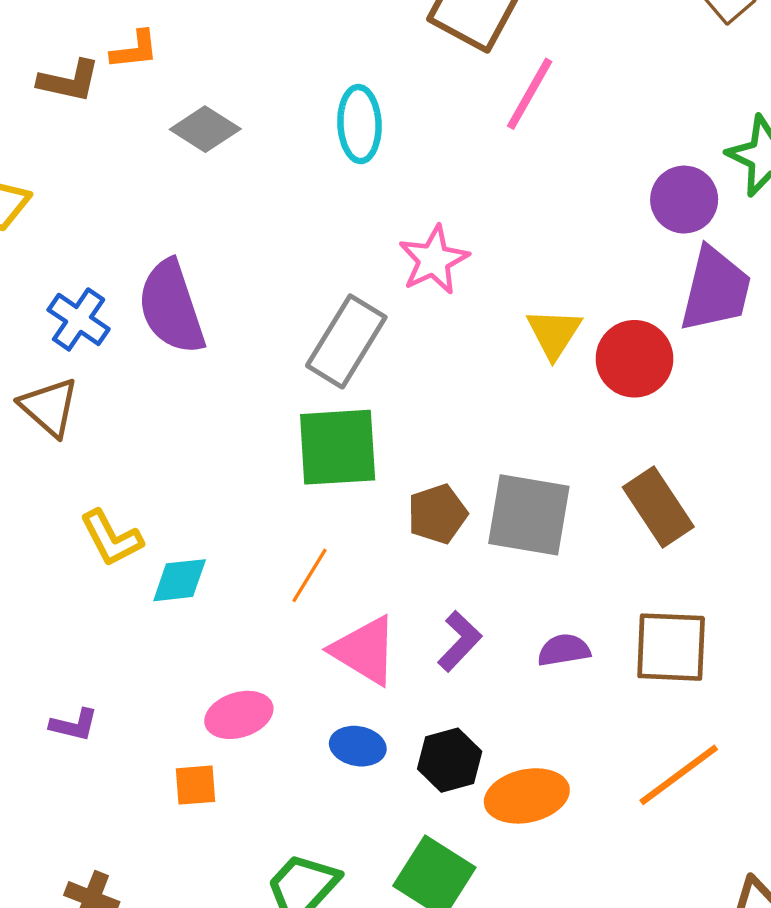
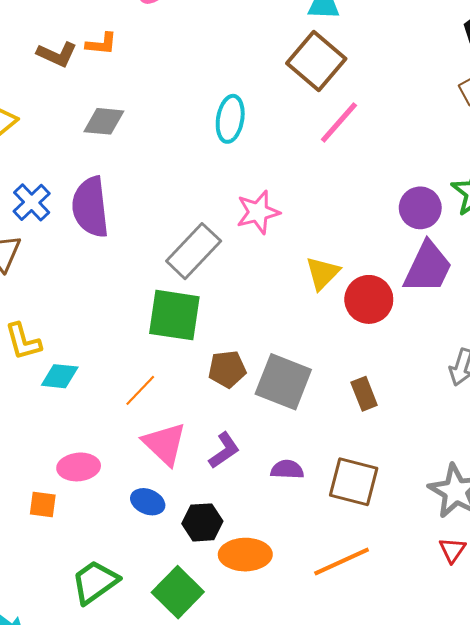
gray diamond: (205, 129) -> (104, 121), moved, turned -39
brown rectangle: (658, 507) -> (364, 394), size x0.7

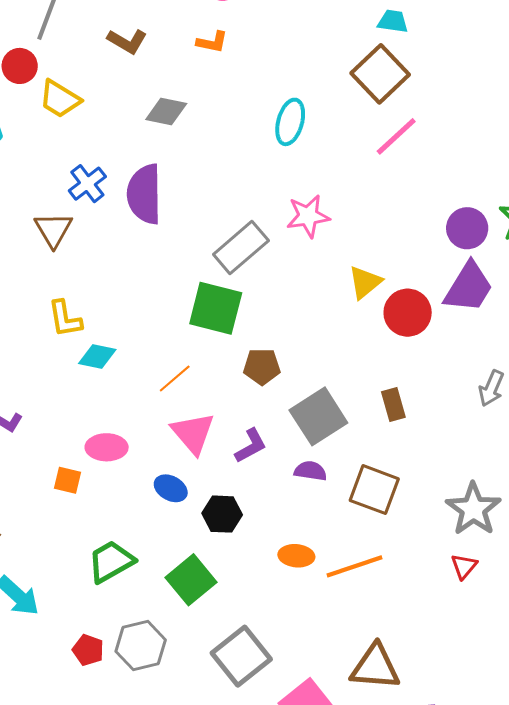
orange L-shape: (101, 44) -> (212, 42), moved
gray square: (283, 382) -> (318, 416), moved, turned 30
orange ellipse: (245, 555) -> (296, 556), moved, size x0.7

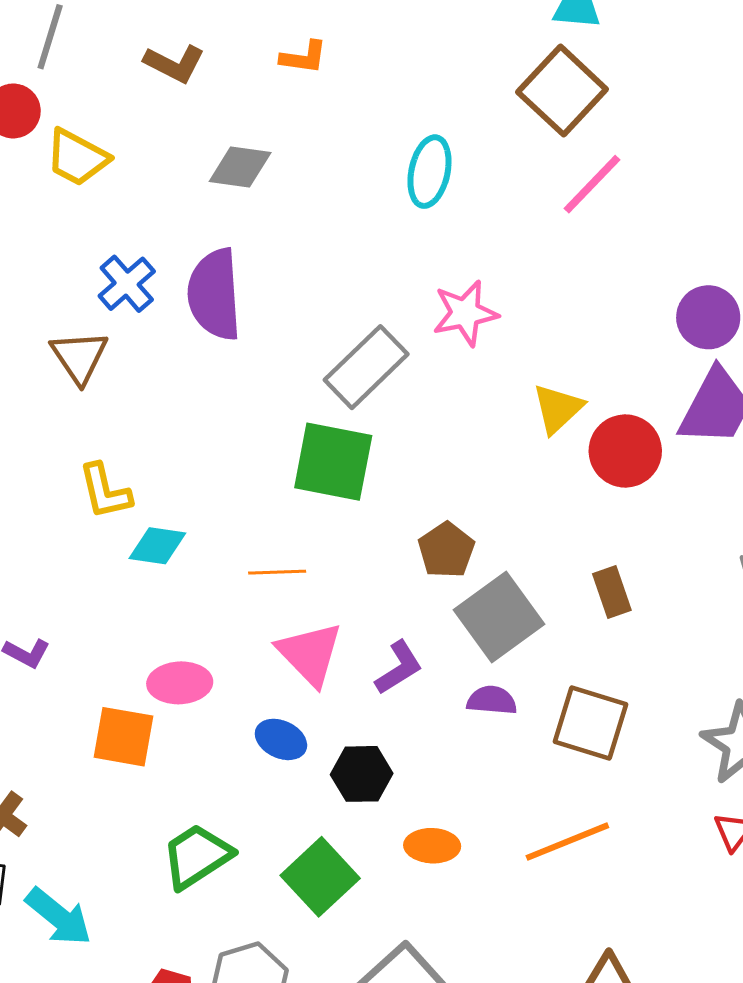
brown pentagon: (262, 367) -> (446, 550), moved, turned -30
orange line: (175, 378) -> (277, 572), turned 42
orange square: (68, 480) -> (124, 737), size x1.5
orange ellipse: (296, 556) -> (432, 846), moved

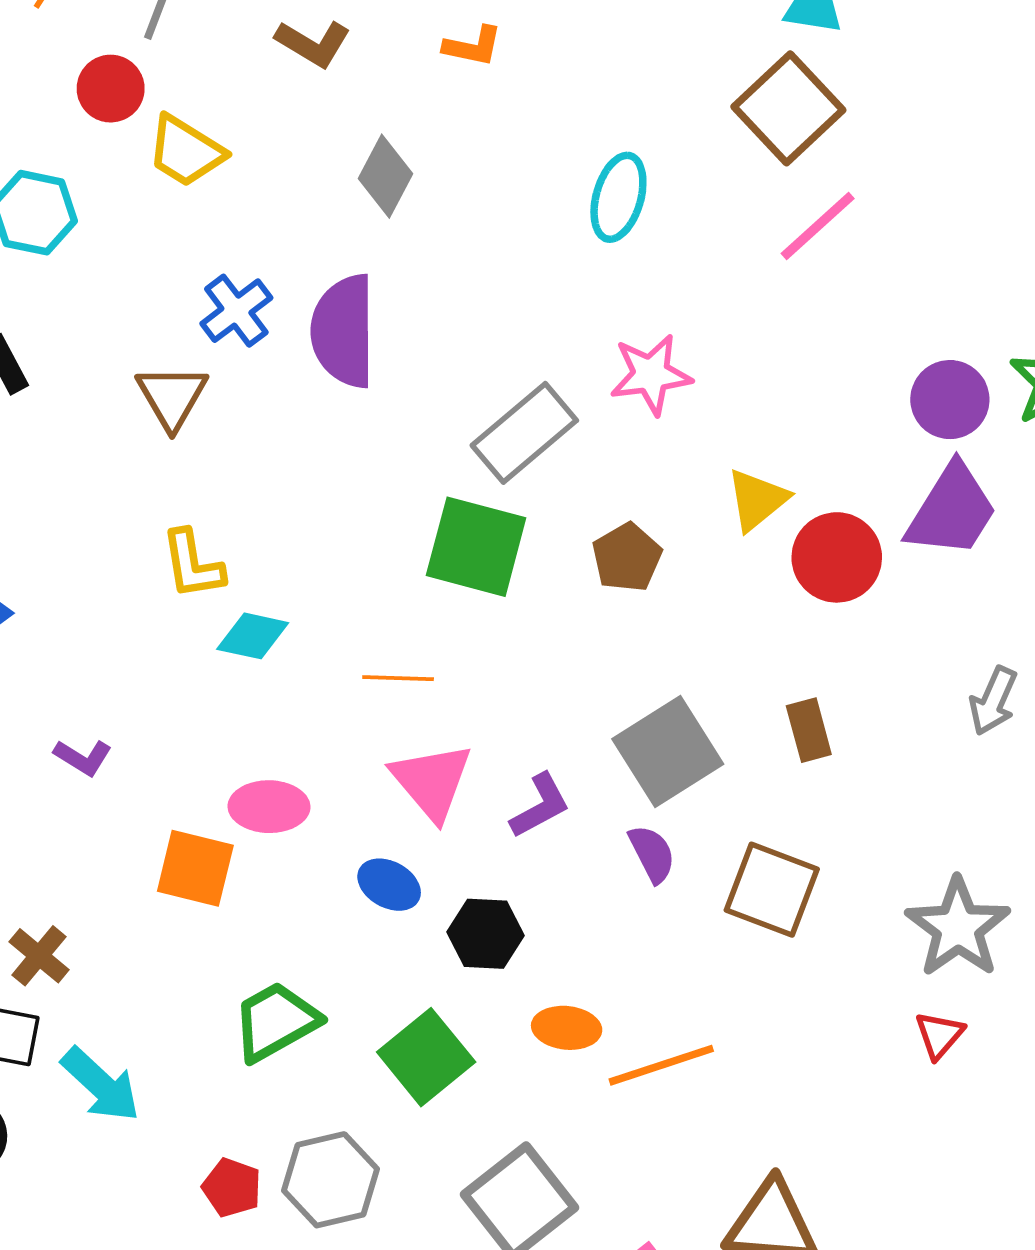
gray diamond: (240, 167) -> (386, 176), turned -74
brown pentagon: (446, 550) -> (627, 557), moved
purple semicircle: (492, 700) -> (652, 854), turned 54
orange line: (567, 842) -> (661, 1065), moved

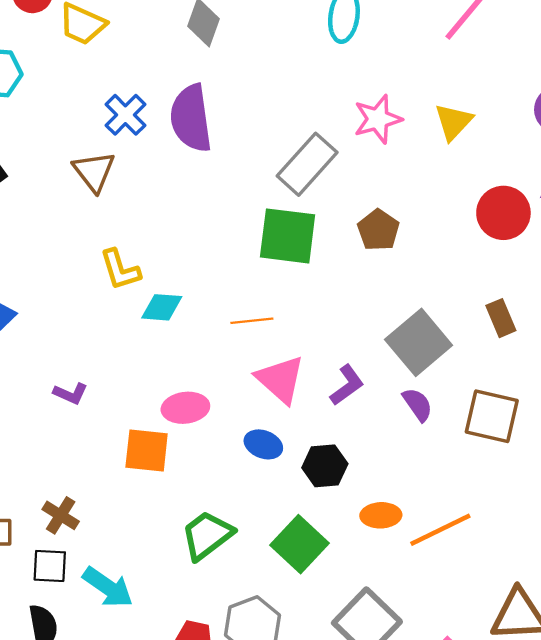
yellow triangle: (757, 500) -> (453, 122), moved

